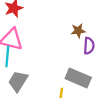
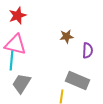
brown star: (78, 31) -> (67, 36), moved

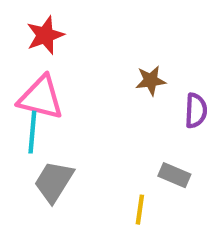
gray rectangle: (78, 80) -> (174, 175), size x0.6

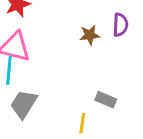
purple semicircle: (196, 111) -> (120, 25), moved

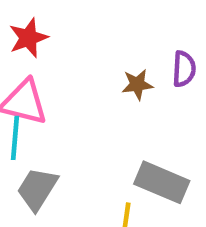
gray rectangle: (106, 100) -> (162, 182), size x1.6

